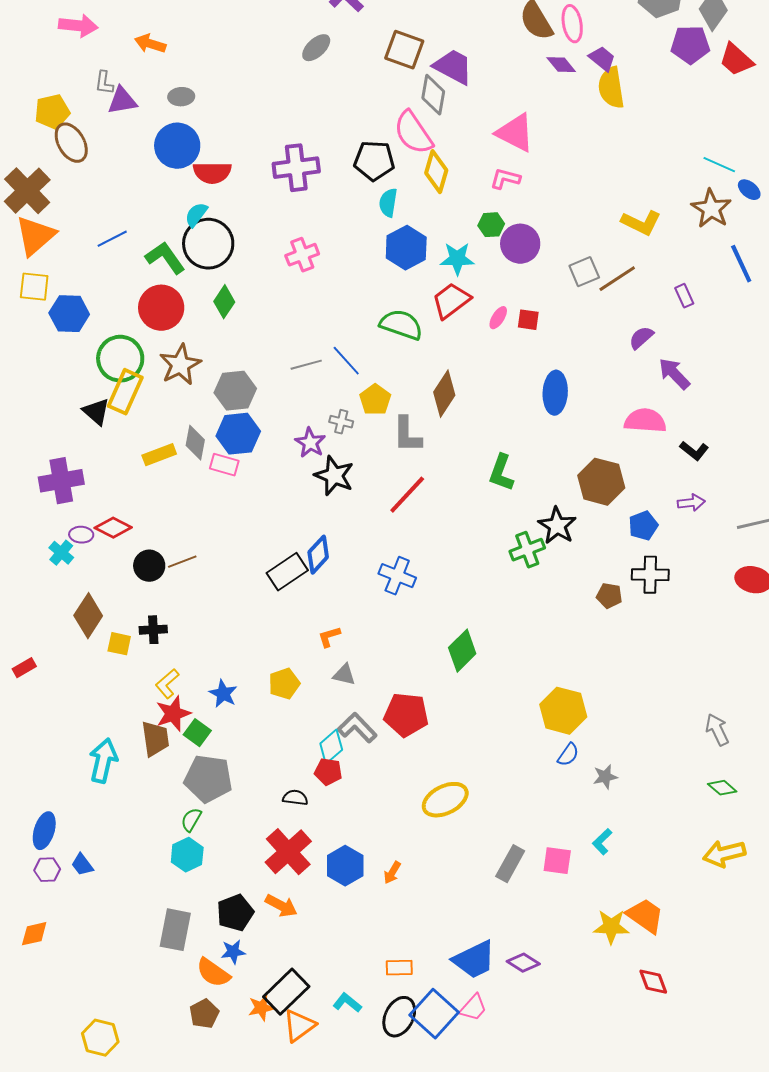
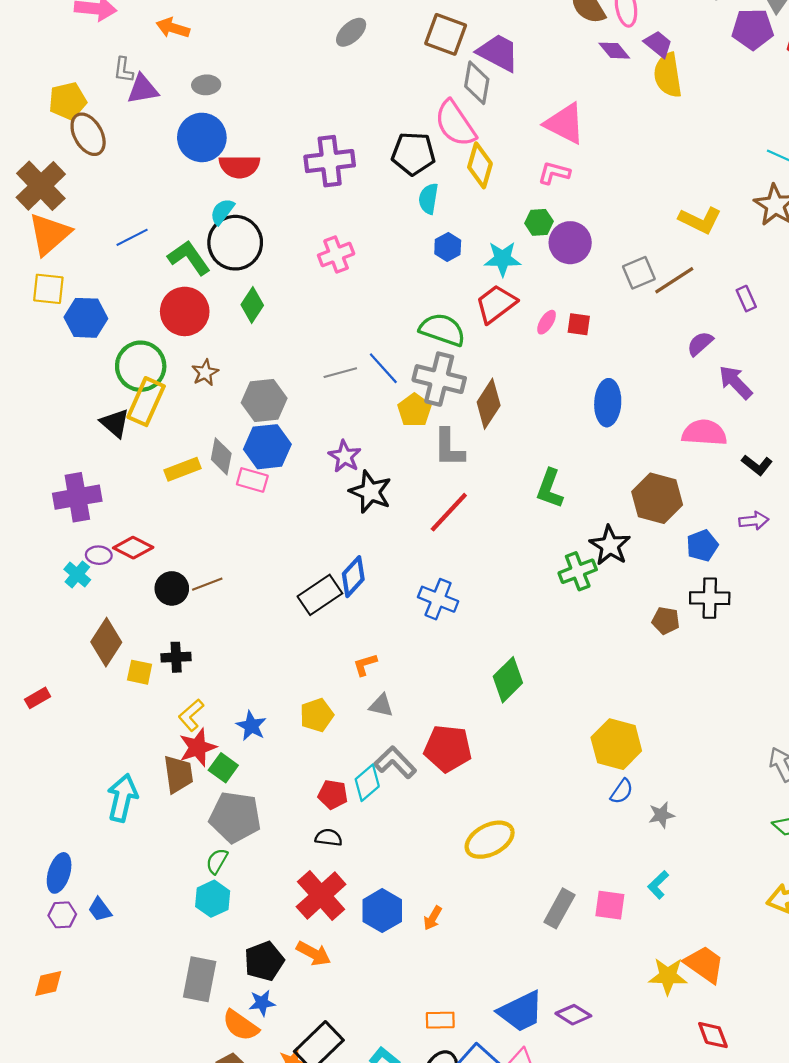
blue hexagon: (406, 248) -> (448, 247), size x0.6
brown star: (180, 365) -> (205, 373), size x0.6
gray cross: (341, 422) -> (439, 379), moved, size x2.0
red pentagon: (328, 772) -> (333, 795), moved

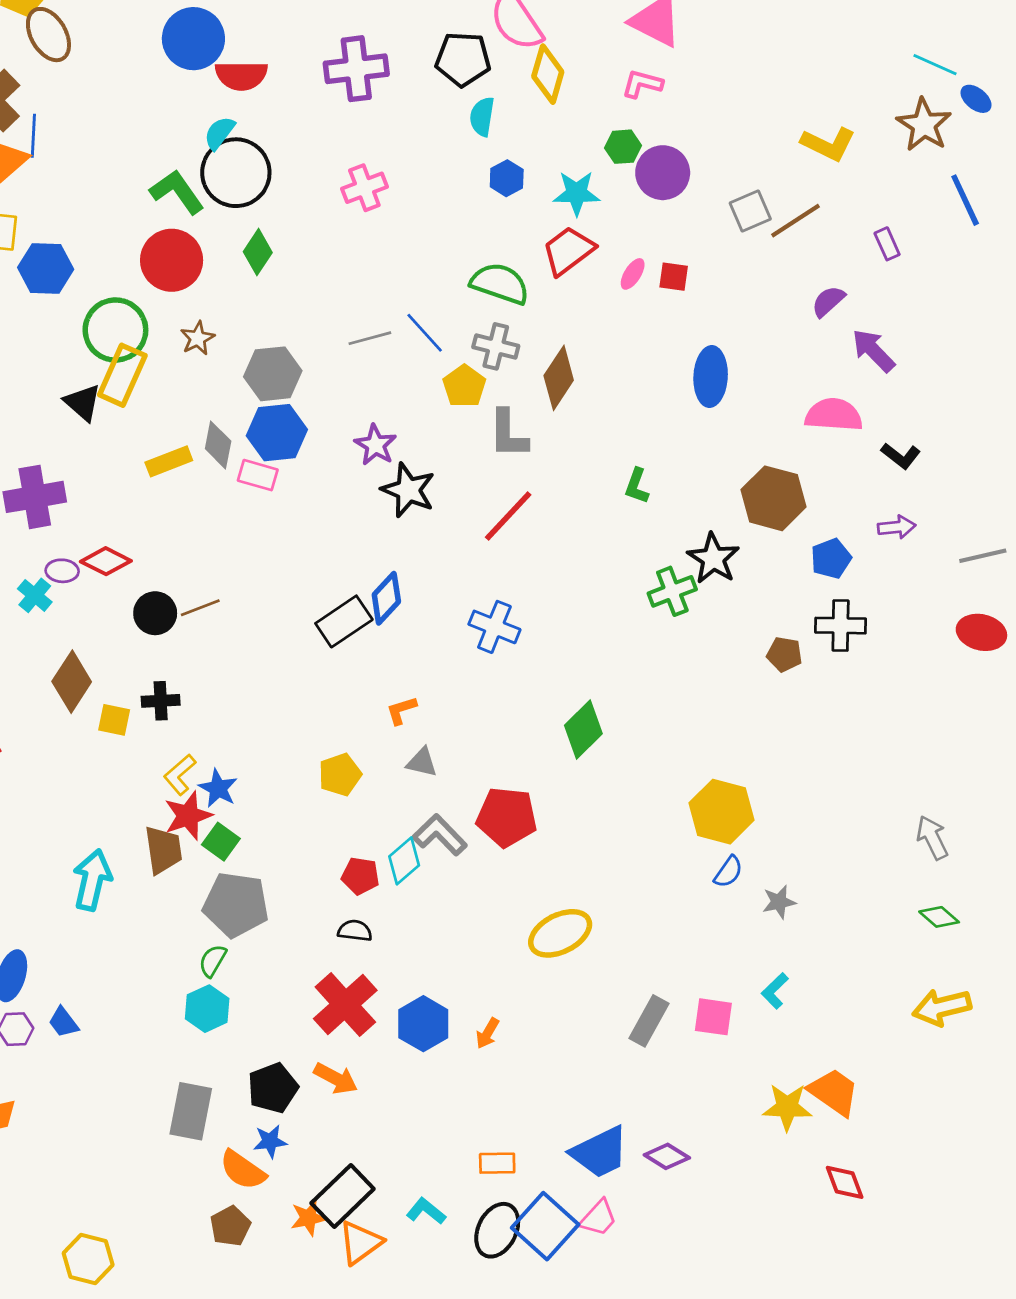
blue line: (132, 237) -> (33, 136), moved, turned -60
gray cross: (439, 379) -> (496, 346), size x0.7
green L-shape: (550, 489) -> (637, 486), size x0.7
blue star: (251, 726) -> (218, 788), moved

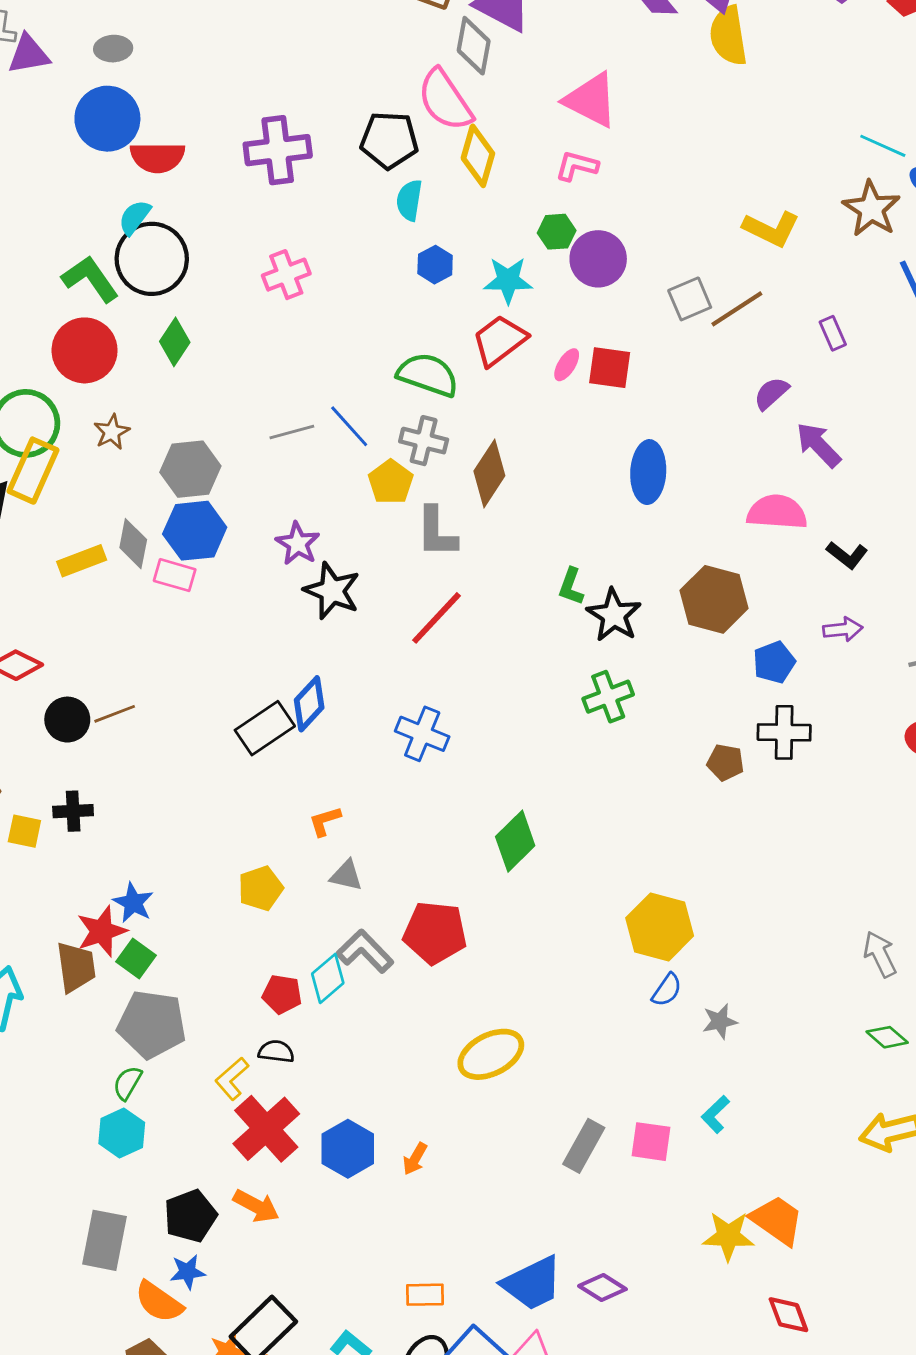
red square: (674, 277) -> (610, 368), size x1.4
black star: (713, 558) -> (614, 615), moved
yellow L-shape: (180, 775) -> (232, 1079), moved

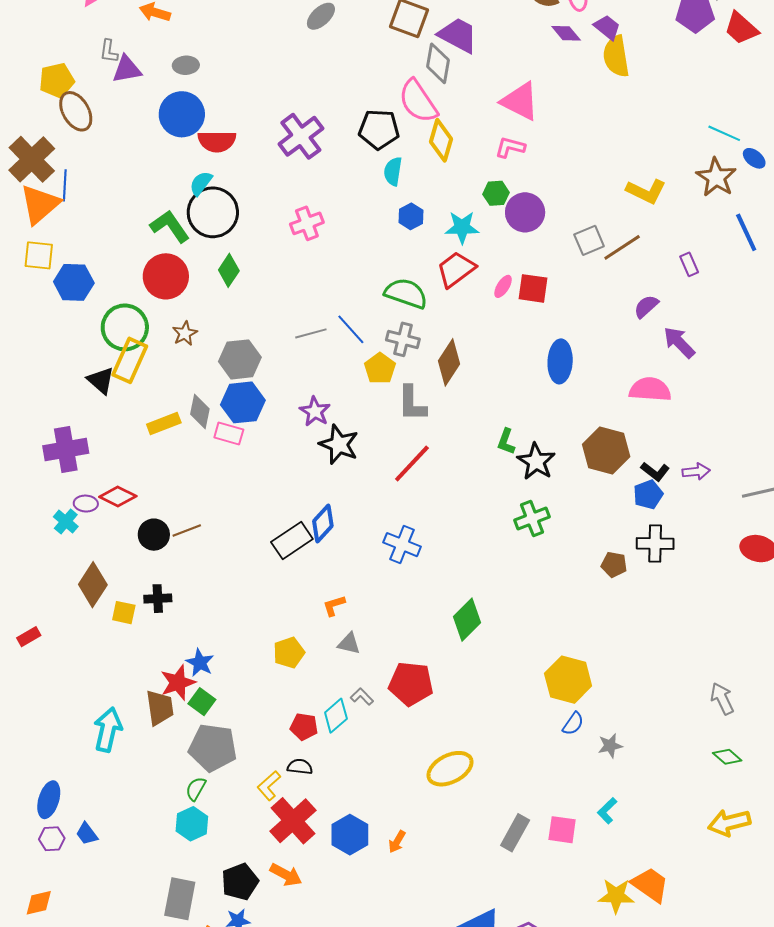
purple cross: (278, 150) -> (301, 136), turned -30
black L-shape: (847, 555) -> (655, 472), moved
gray L-shape: (365, 951) -> (362, 697), size x0.6

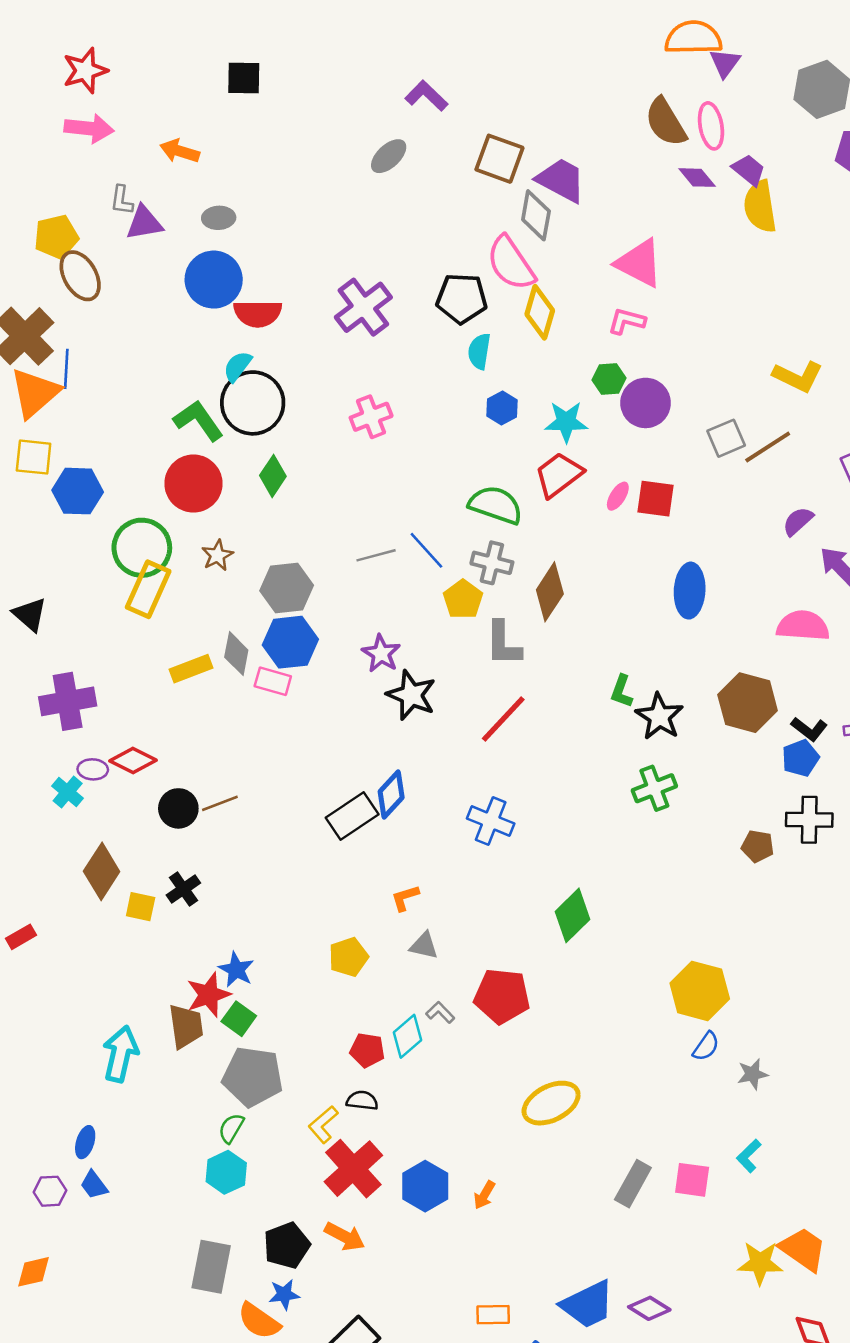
black triangle: (101, 380) -> (30, 614), moved
black cross: (158, 599) -> (183, 889), turned -32
blue ellipse: (49, 800) -> (85, 1142), moved, size x0.7

